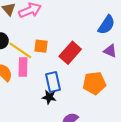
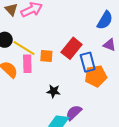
orange square: (41, 46) -> (46, 56), moved
blue rectangle: (53, 82) -> (88, 62), moved

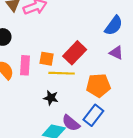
yellow line: (24, 48) -> (62, 73), moved, turned -35
blue rectangle: (88, 62) -> (93, 115), moved, turned 48
purple semicircle: (74, 113) -> (71, 123), turned -102

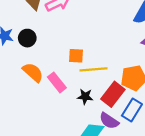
red rectangle: (75, 53) -> (113, 94), moved
pink rectangle: (25, 65) -> (57, 82), moved, turned -36

